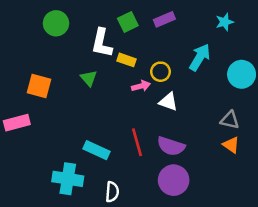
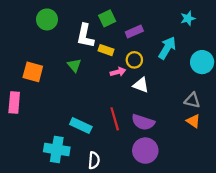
purple rectangle: (164, 19) -> (134, 31), moved
pink rectangle: (17, 123) -> (14, 102), turned -70

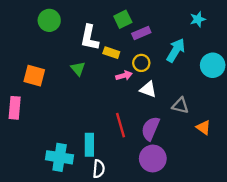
green square: (107, 18) -> (123, 19), moved
gray triangle: (192, 100) -> (180, 106), moved
purple semicircle: (143, 122) -> (150, 129), turned 95
cyan rectangle: (81, 125) -> (89, 145), moved, turned 65

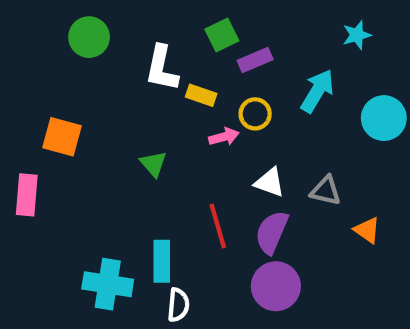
green triangle: (78, 69) -> (153, 164), moved
white triangle: (148, 89) -> (270, 182), moved

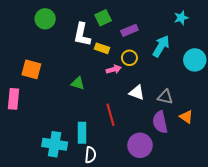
green square: (222, 35) -> (103, 18), moved
green triangle: (153, 164) -> (78, 83), turned -32
purple semicircle: (272, 232) -> (160, 122), moved, turned -35

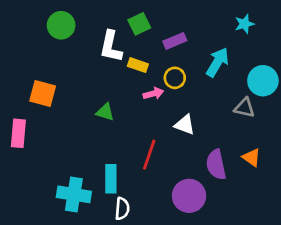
gray triangle: (165, 97) -> (244, 108), moved
red line: (110, 115) -> (149, 155), turned 35

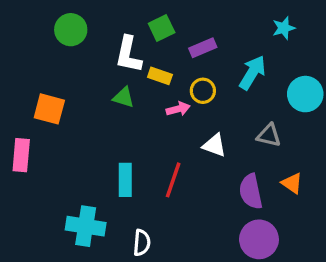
gray triangle: (244, 108) -> (269, 135), moved
green triangle: (105, 112) -> (124, 97), moved
cyan rectangle: (111, 179) -> (125, 180), moved
purple circle: (189, 196) -> (259, 239), moved

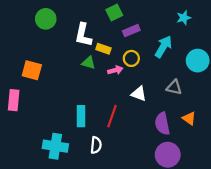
green square: (162, 28) -> (114, 12), moved
green triangle: (124, 97) -> (89, 63), moved
white semicircle: (142, 243) -> (96, 145), moved

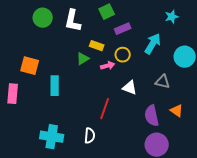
white L-shape: (83, 35) -> (73, 21), moved
green triangle: (89, 63) -> (83, 59), turned -48
cyan rectangle: (81, 116) -> (55, 86), moved

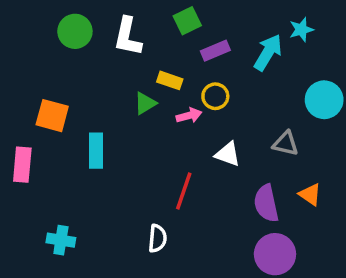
cyan arrow: (153, 44) -> (268, 52), moved
cyan cross: (52, 137) -> (61, 240), moved, size x0.7

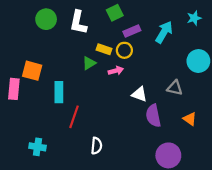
cyan star: (301, 30) -> (194, 18), moved
yellow circle: (215, 96) -> (124, 50), moved
pink rectangle: (22, 165) -> (14, 89), moved
red line: (184, 191) -> (74, 117), moved
purple semicircle: (266, 203) -> (153, 116), moved

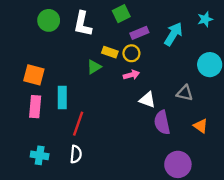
pink arrow: (116, 71) -> (131, 75), moved
pink rectangle: (14, 89) -> (35, 107), moved
white semicircle: (96, 146) -> (76, 154), moved

